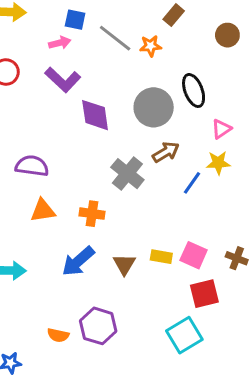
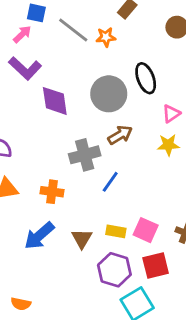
pink arrow: (60, 43) -> (22, 34), turned -30
gray cross: (127, 174) -> (85, 155), turned 36
blue line: (192, 183) -> (110, 182), moved
purple hexagon: (98, 326) -> (114, 270), moved

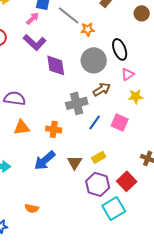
orange star: (106, 37) -> (88, 29), moved
pink triangle: (171, 114) -> (128, 74), moved
pink square: (146, 230) -> (120, 122), moved
yellow rectangle: (116, 231) -> (99, 157), turned -40
red square: (156, 265) -> (127, 181), turned -30

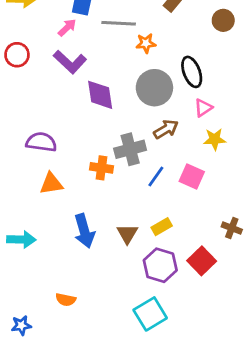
gray line: (69, 15) -> (119, 23), turned -35
orange cross: (54, 129) -> (101, 168), moved
blue arrow: (45, 160) -> (84, 231), turned -65
cyan square: (114, 208) -> (150, 314), moved

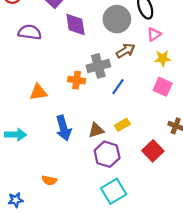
purple semicircle: (41, 142) -> (30, 32), moved
pink square: (192, 176) -> (163, 87), moved
brown triangle: (127, 234) -> (96, 130), turned 42
purple hexagon: (160, 265) -> (107, 154), moved

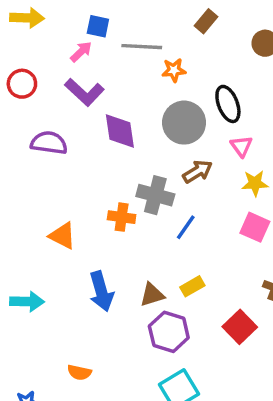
pink triangle: (154, 34) -> (241, 146), turned -32
gray cross: (98, 66) -> (155, 195), turned 30
orange triangle: (38, 92) -> (62, 236), turned 36

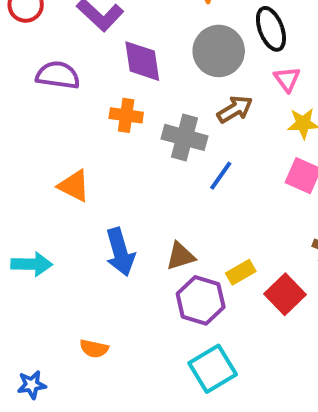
orange cross: (122, 217) -> (126, 115), moved
yellow rectangle: (192, 286) -> (241, 272), moved

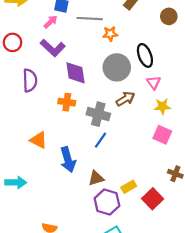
purple semicircle: (58, 75) -> (30, 80), turned 80
blue line: (221, 176) -> (100, 140), moved
blue arrow: (120, 252) -> (68, 160), moved

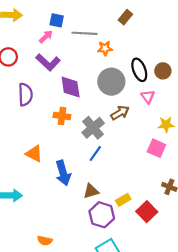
brown circle: (169, 16) -> (163, 71), moved
yellow star: (162, 106) -> (166, 125), moved
gray cross: (98, 114) -> (93, 128), turned 35

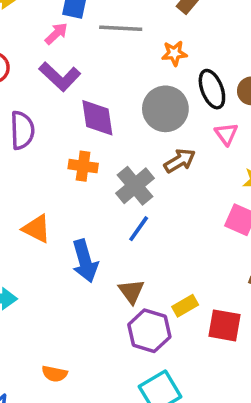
orange star: (105, 48) -> (174, 53), moved
brown triangle: (91, 191) -> (131, 291), turned -49
red square: (147, 212) -> (225, 325), turned -36

